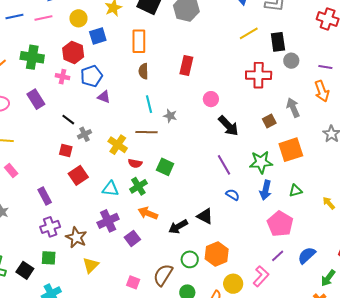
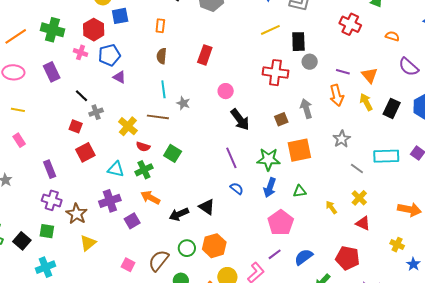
orange rectangle: (139, 41) -> (160, 26), size x0.6
purple cross: (50, 227) -> (52, 200), turned 30

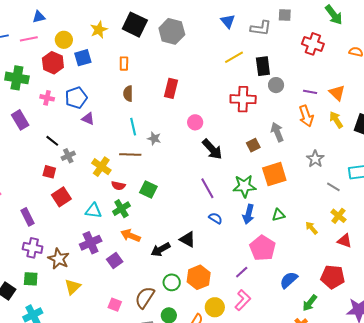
red hexagon: (94, 30) -> (53, 63), moved
purple line: (275, 254) -> (242, 272), moved

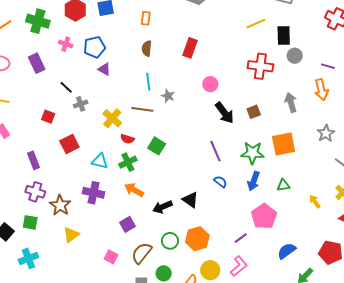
brown square: (253, 145) -> (254, 112), moved
red square: (49, 172) -> (48, 117), moved
purple cross: (91, 243) -> (94, 193), turned 30
purple square: (115, 261) -> (127, 224), moved

